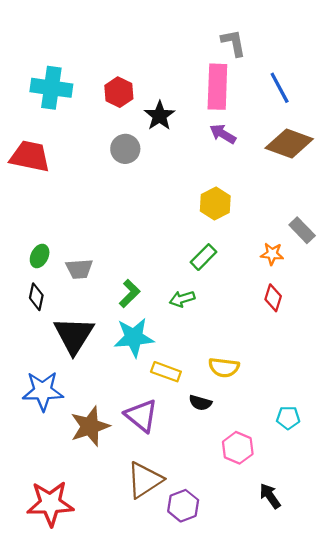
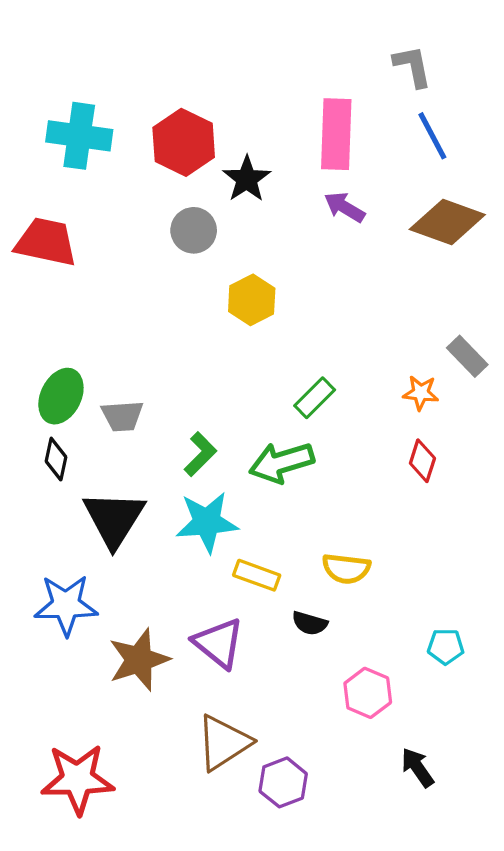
gray L-shape: (233, 43) -> (412, 66), moved
red hexagon: (119, 92) -> (184, 142), size x1.4
yellow hexagon: (215, 204) -> (252, 300), moved
green ellipse: (40, 256) -> (61, 396), size x1.5
green arrow: (182, 299) -> (281, 462), size x1.6

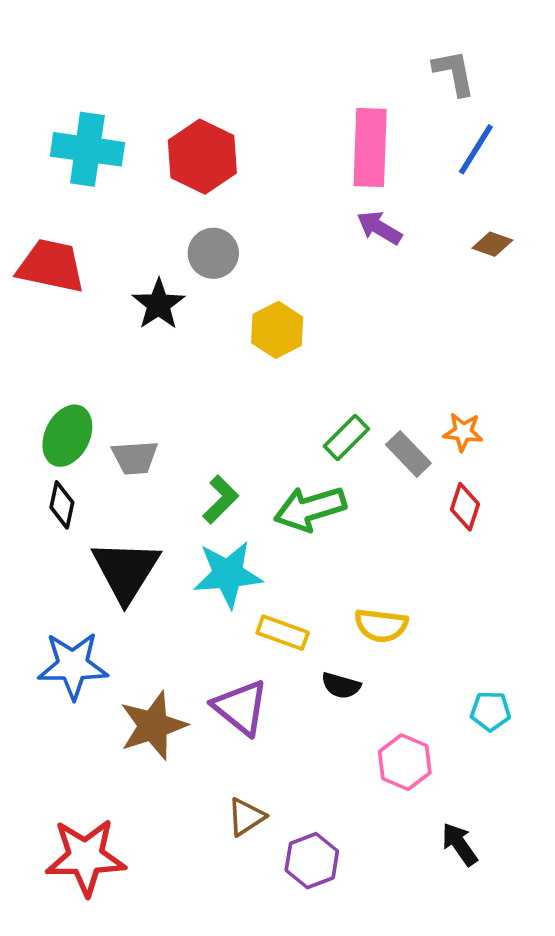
blue line: (432, 136) -> (476, 149), turned 60
black star: (247, 179) -> (159, 304), moved
brown diamond: (447, 222) -> (492, 244), size x0.5
gray rectangle: (467, 356) -> (408, 454), moved
brown triangle: (223, 743) -> (246, 817), size x0.6

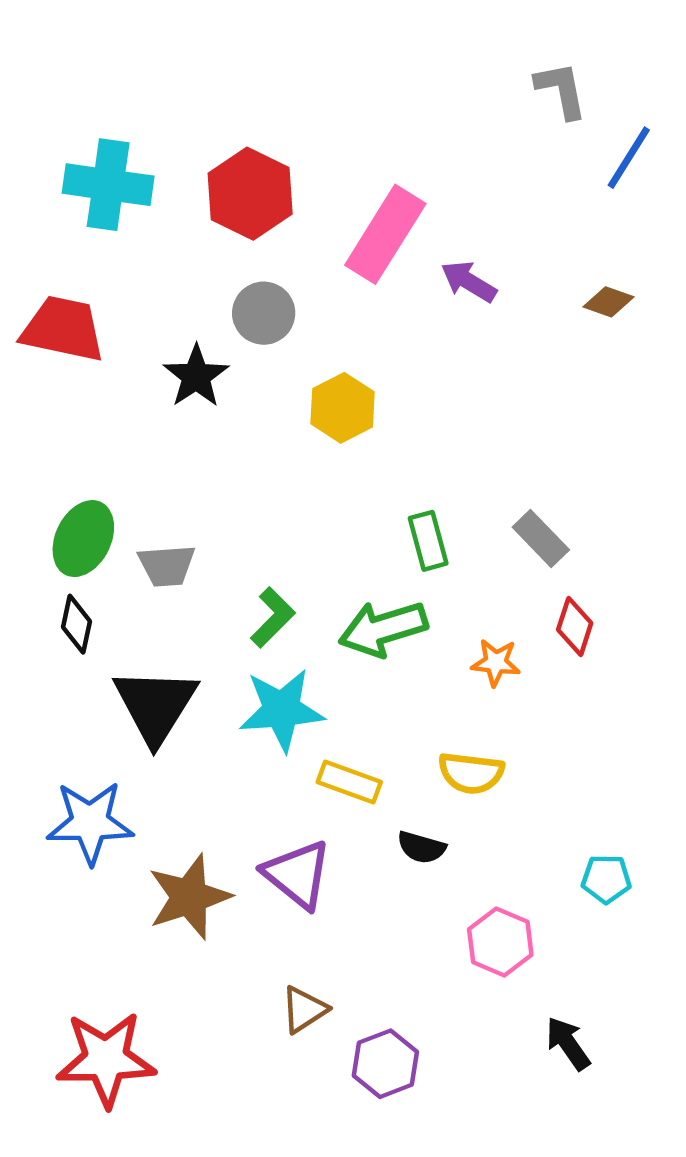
pink rectangle: (370, 147) -> (385, 234), moved, turned 30
blue line: (476, 149) -> (629, 158), moved
orange star: (463, 432) -> (496, 663), moved
green rectangle: (346, 437) -> (428, 541), turned -60
gray rectangle: (408, 454) -> (541, 539), moved

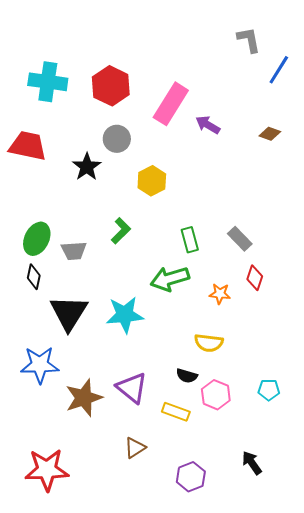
green L-shape: (273, 617) -> (121, 231), moved
yellow rectangle: (349, 782) -> (176, 412), moved
pink hexagon: (500, 942) -> (216, 395), moved
purple hexagon: (385, 1064) -> (191, 477), moved

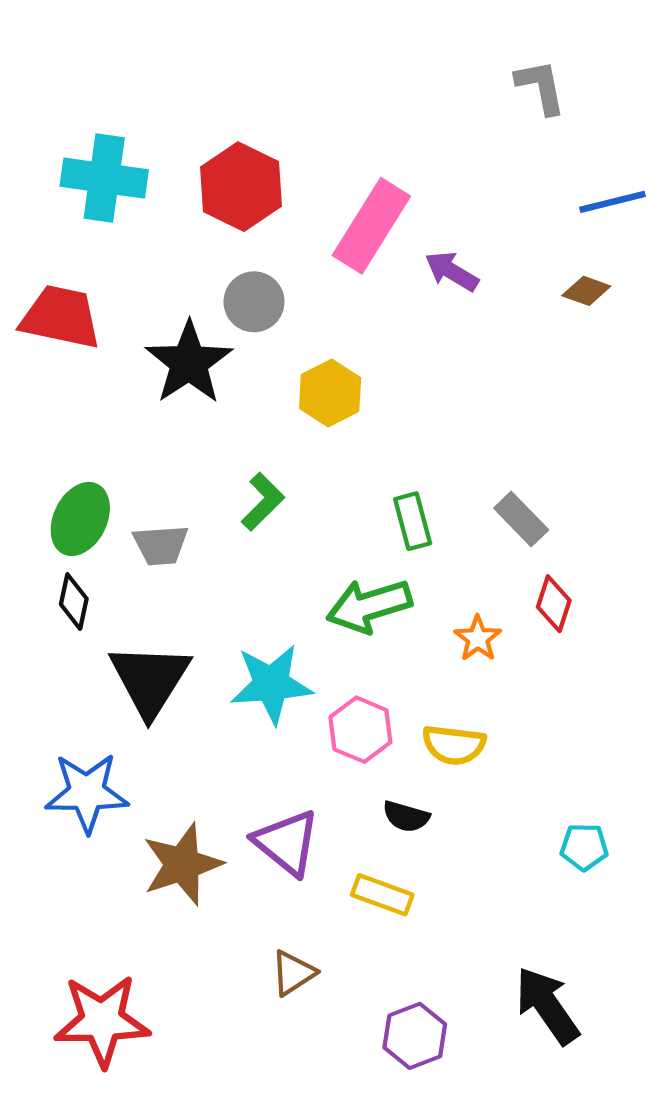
blue line: (279, 70) -> (612, 202), moved, turned 44
black star: (87, 167) -> (189, 363), size x1.4
orange star: (220, 294) -> (478, 638), turned 30
pink hexagon: (216, 395) -> (360, 730), moved
black arrow: (252, 463) -> (547, 1005), size x1.5

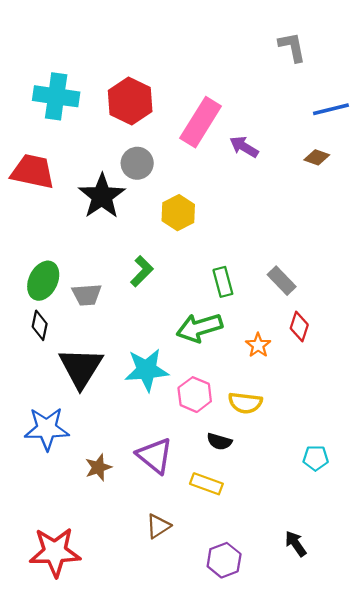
brown star: (182, 864) -> (98, 467), size x0.6
black arrow: (547, 1005) -> (296, 544), size x0.6

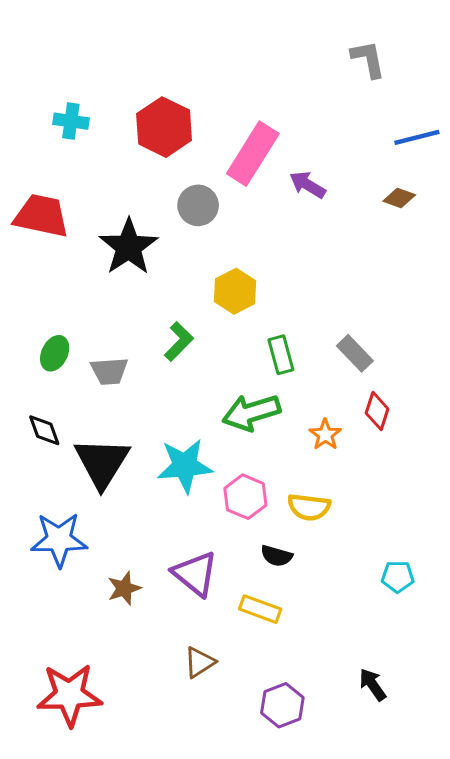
cyan cross: (56, 96) -> (71, 121), size x0.6
gray circle: (137, 163) -> (198, 205), moved
yellow hexagon: (178, 213) -> (235, 291), moved
green ellipse: (43, 281) -> (55, 353), size x0.7
black diamond: (40, 325) -> (44, 430), moved, turned -32

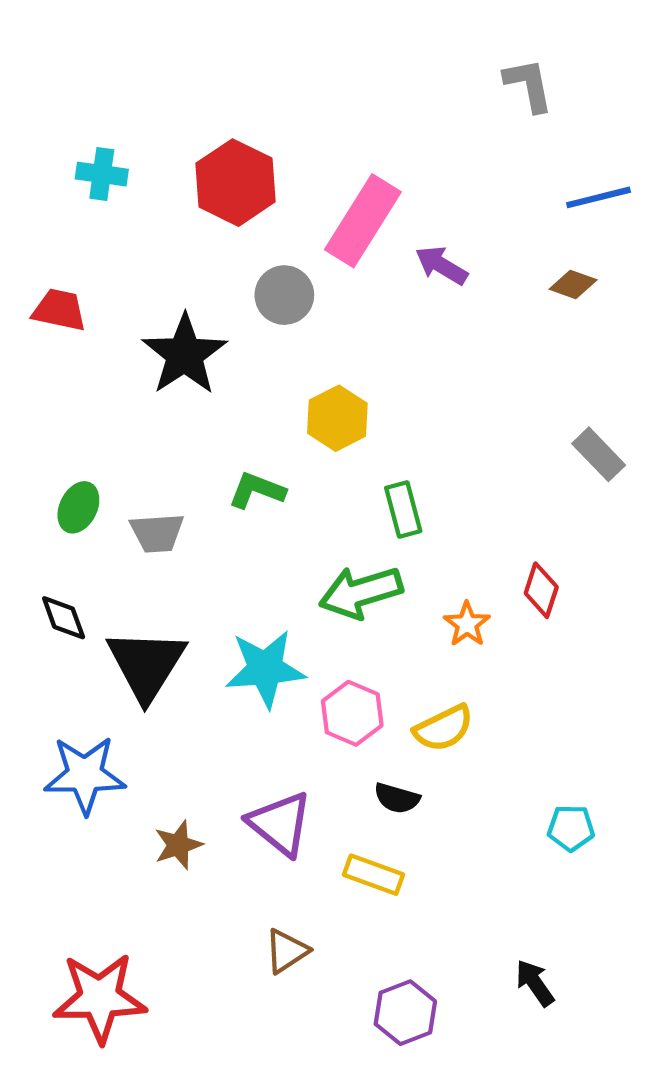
red trapezoid: (41, 216) -> (59, 310), size x0.7
green L-shape: (179, 341) -> (257, 490), turned -114
gray rectangle: (355, 353) -> (599, 454), moved
yellow semicircle: (309, 507) -> (444, 728), turned -33

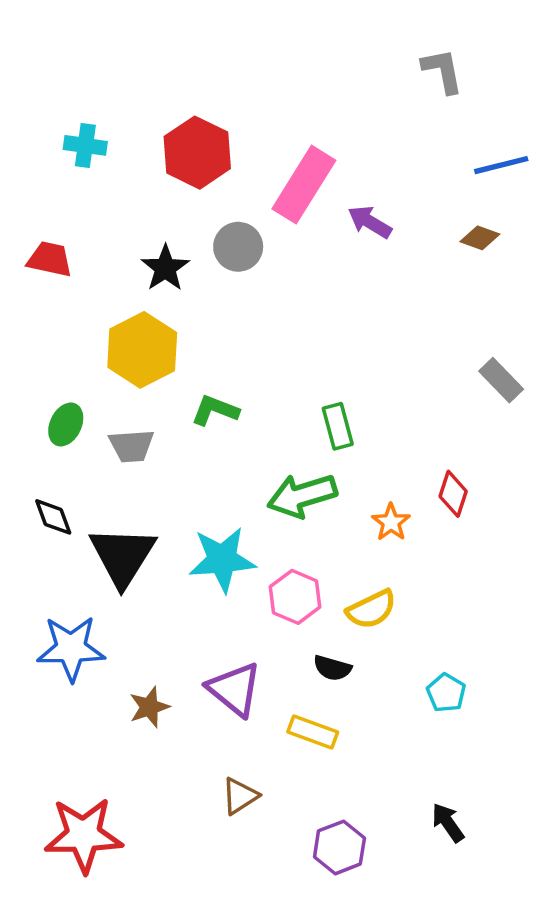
black star: (185, 355) -> (165, 268), moved, size x0.7
yellow hexagon: (337, 418) -> (142, 350), moved, size x1.4
cyan pentagon: (571, 828) -> (446, 693), moved, turned 30

